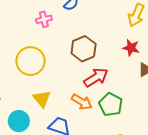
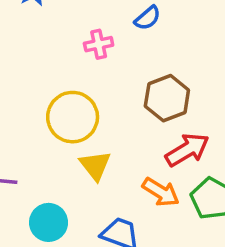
yellow triangle: (42, 99) -> (95, 165), moved

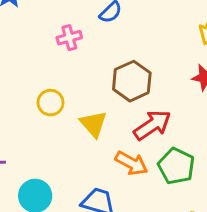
yellow circle: (73, 117) -> (51, 103), size x0.6
yellow triangle: (95, 165) -> (93, 124), moved

